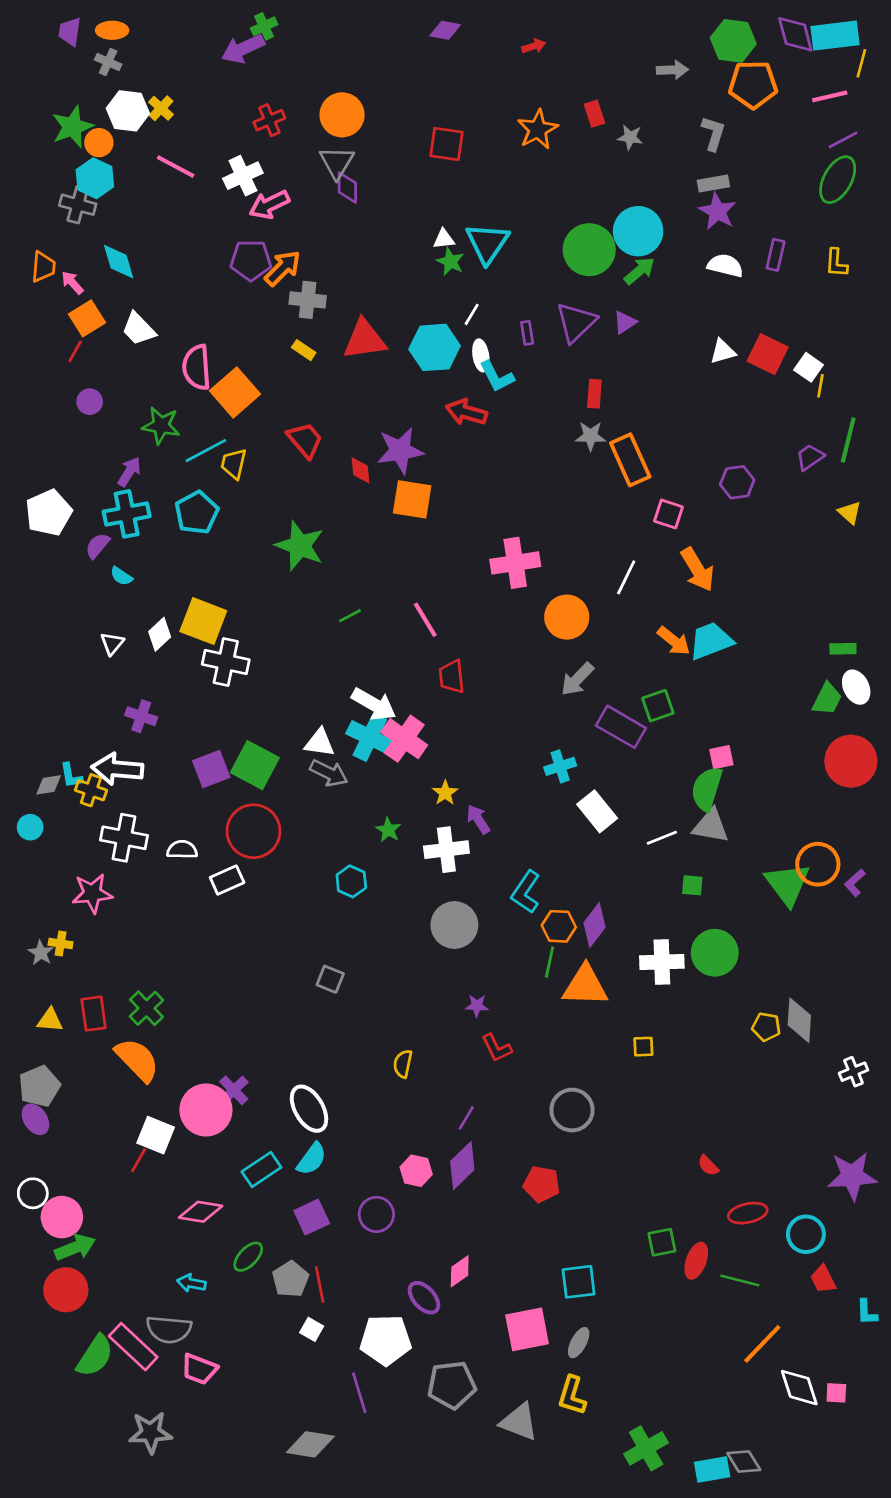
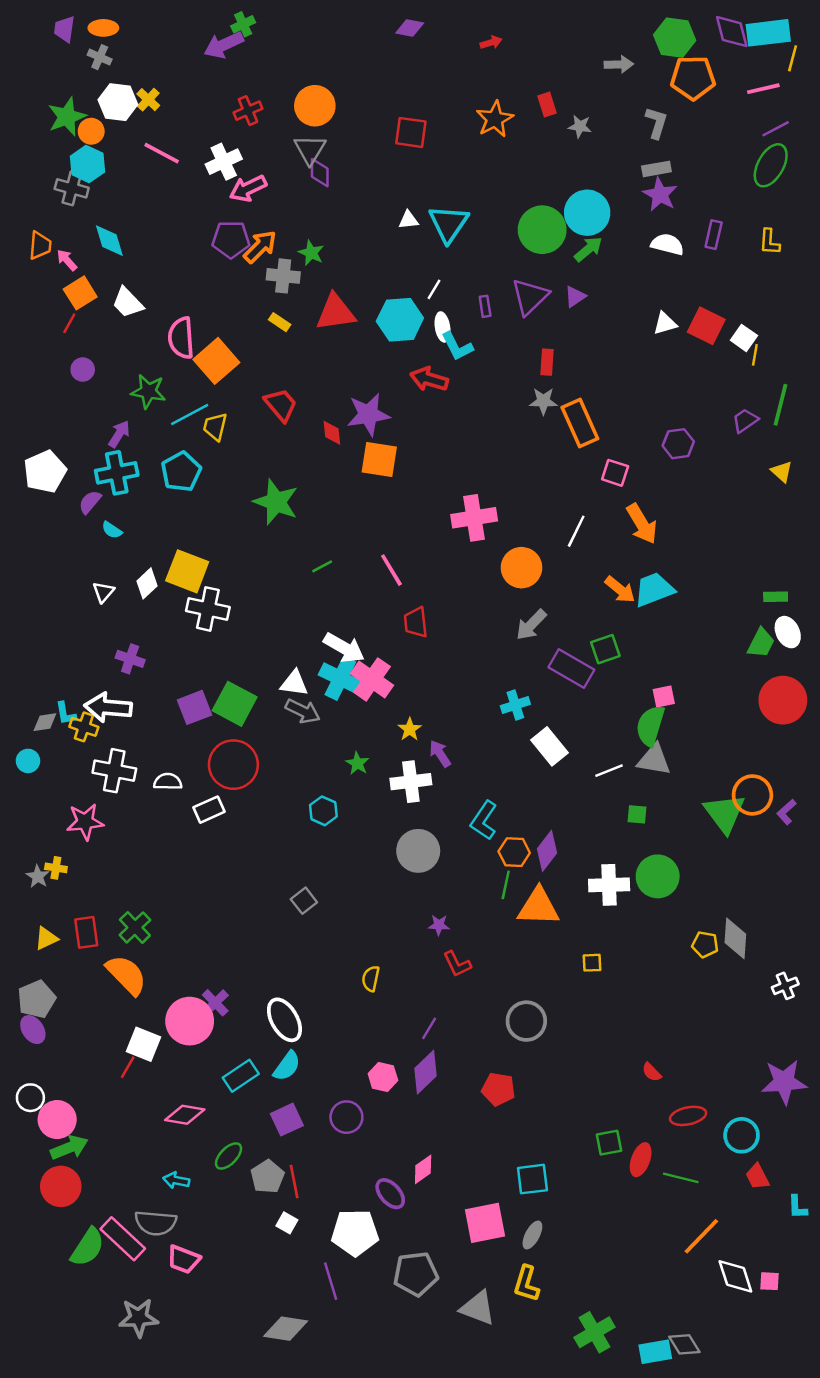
green star: (450, 262) -> (311, 253), moved
gray square: (330, 979) -> (304, 901), turned 30
yellow triangle: (50, 1020) -> (46, 938), turned -30

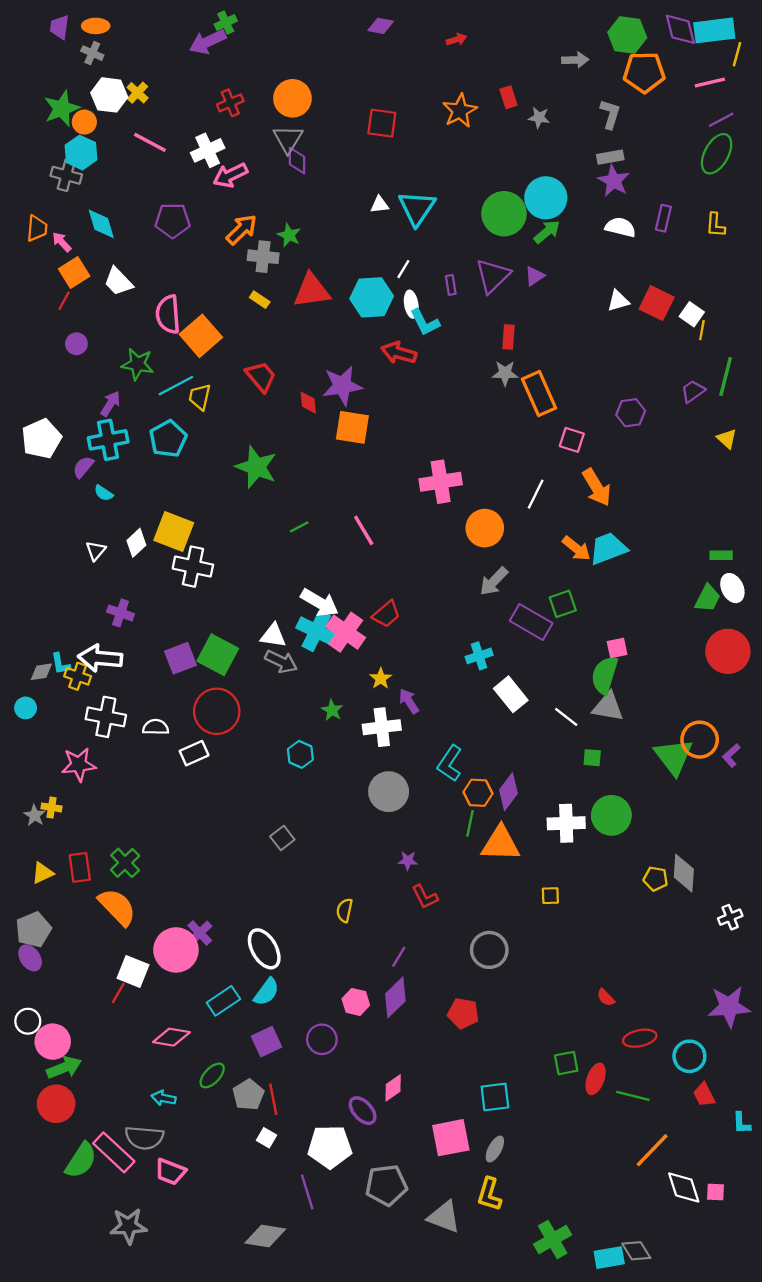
purple pentagon: (231, 239) -> (173, 220), moved
red trapezoid: (416, 622) -> (386, 614), moved, turned -124
white line: (609, 771) -> (566, 717), turned 60

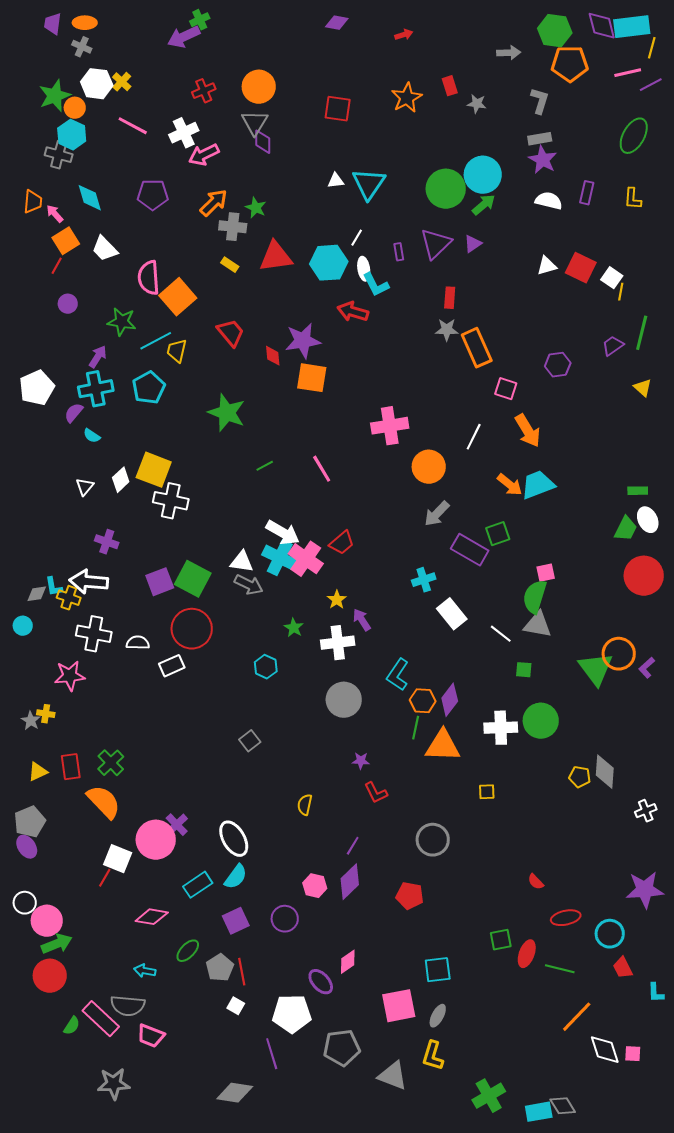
purple line: (721, 120) -> (651, 85), moved
green semicircle: (81, 1160) -> (72, 1026), size x0.6

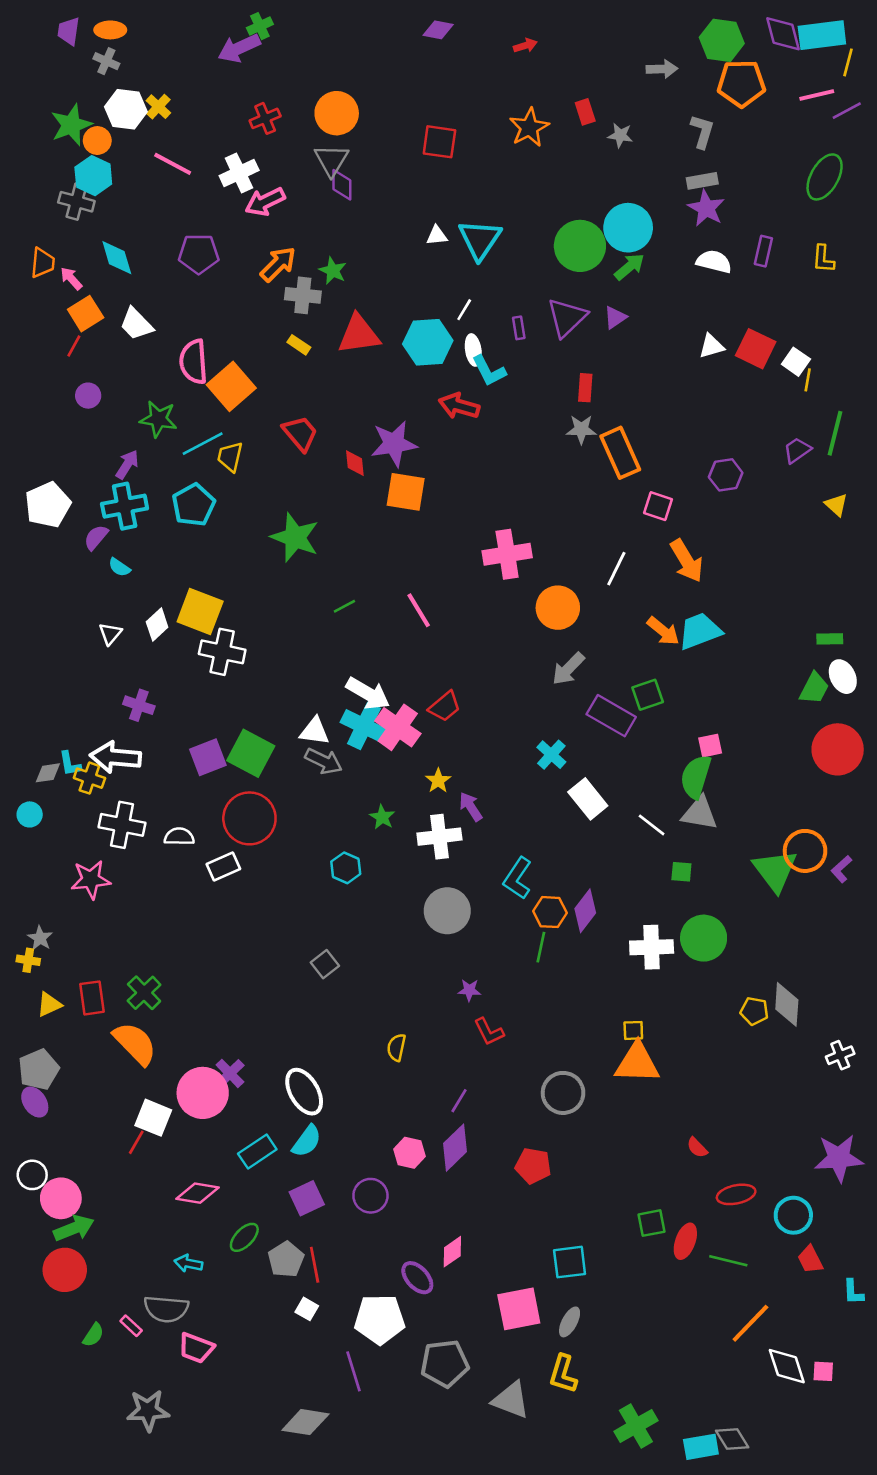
cyan cross: (424, 580) -> (551, 755), turned -30
yellow cross: (46, 714) -> (28, 960), moved
orange triangle: (443, 746) -> (637, 1063), moved
pink rectangle: (101, 1019) -> (131, 1326), size x0.5

